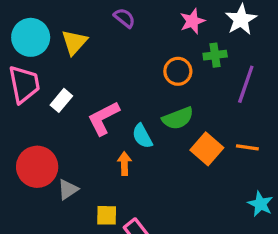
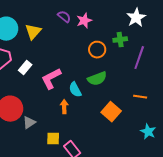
pink star: (192, 21) -> (84, 21), moved
orange square: (207, 149) -> (111, 112), moved

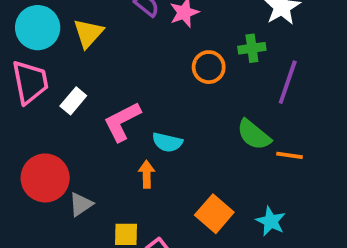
green semicircle: (97, 79) -> (254, 135), moved, turned 60
cyan semicircle: (75, 90) -> (167, 142), turned -49
orange square: (111, 112) -> (214, 214), moved
cyan star: (148, 132) -> (271, 221), moved

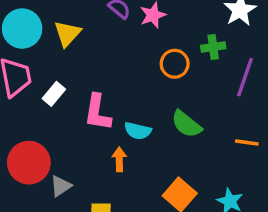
pink L-shape: (122, 122) -> (98, 112), turned -54
green semicircle: (254, 135) -> (186, 124), moved

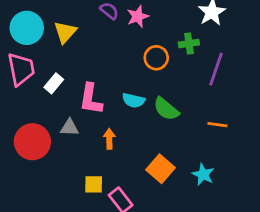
cyan semicircle: (138, 131) -> (133, 100), moved
gray triangle: (61, 186) -> (69, 127), moved, turned 36

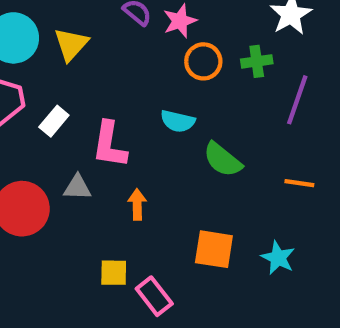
orange circle: (156, 58) -> (203, 61), moved
cyan semicircle: (133, 100) -> (178, 121), moved
orange square: (160, 169) -> (214, 249), turned -32

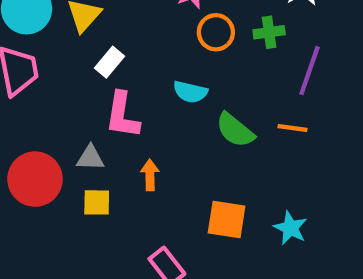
white rectangle: (54, 121) -> (109, 62), moved
orange line: (299, 183) -> (292, 128), moved
yellow square: (114, 273) -> (97, 202), moved

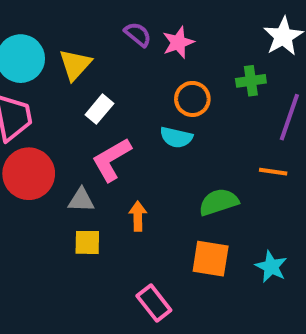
orange circle: (216, 32) -> (192, 99), moved
pink L-shape: (122, 115) -> (112, 160), turned 51
green semicircle: (235, 130) -> (219, 202), moved, turned 123
red circle: (35, 179) -> (29, 174), moved

